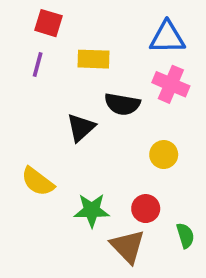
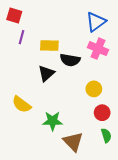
red square: (48, 23) -> (14, 16), moved
blue triangle: (167, 37) -> (96, 22), turned -35
yellow rectangle: (93, 59) -> (49, 45), moved
red circle: (146, 209) -> (102, 113), moved

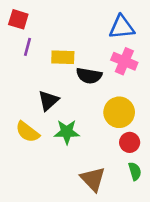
blue triangle: (96, 22) -> (122, 27), turned 30
black triangle: (46, 73) -> (48, 101), moved
yellow circle: (94, 89) -> (119, 112), size x1.5
green star: (52, 121) -> (67, 132), moved

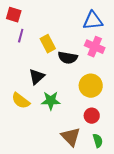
yellow rectangle: (63, 57) -> (48, 44), turned 60
red circle: (130, 142) -> (92, 116), moved
green semicircle: (135, 171) -> (98, 141), moved

